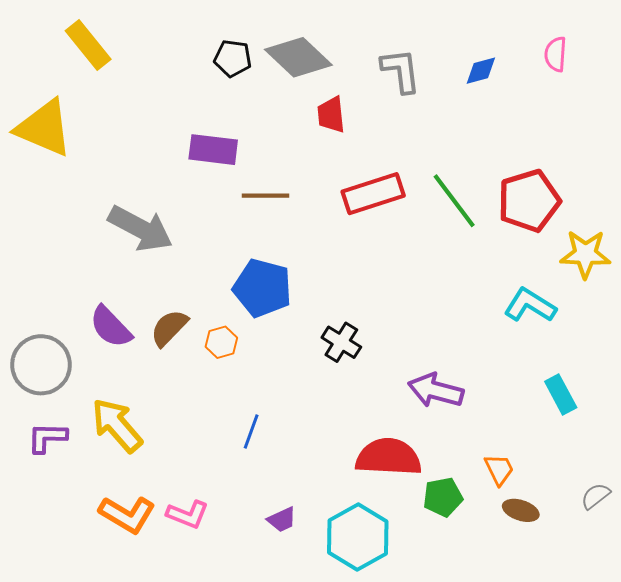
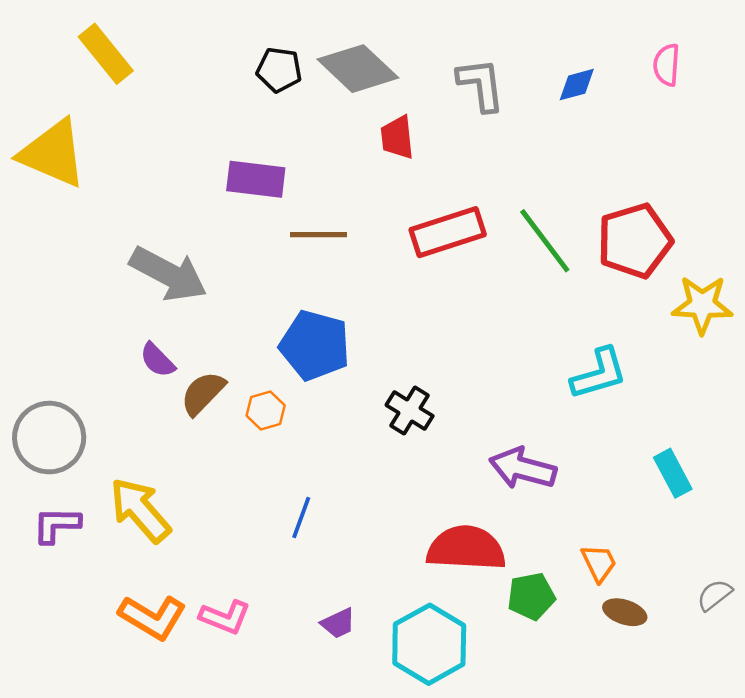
cyan L-shape: (530, 305) -> (599, 374), moved, turned 132
purple semicircle: (111, 327) -> (157, 360), moved, size x0.7

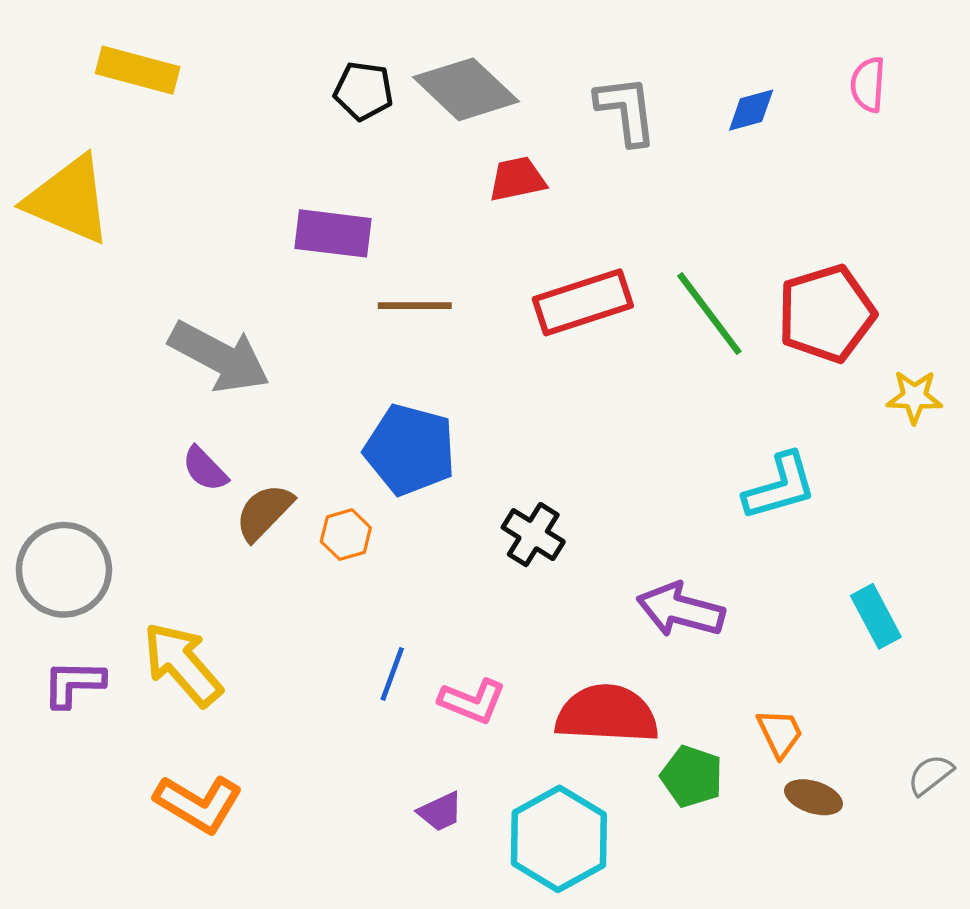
yellow rectangle: (106, 54) -> (138, 70), turned -36
red trapezoid: (397, 137) -> (517, 179), turned 84
yellow star: (702, 305) -> (914, 397), size x0.7
green pentagon: (531, 596) -> (692, 776), turned 30
pink L-shape: (225, 617) -> (472, 701), moved

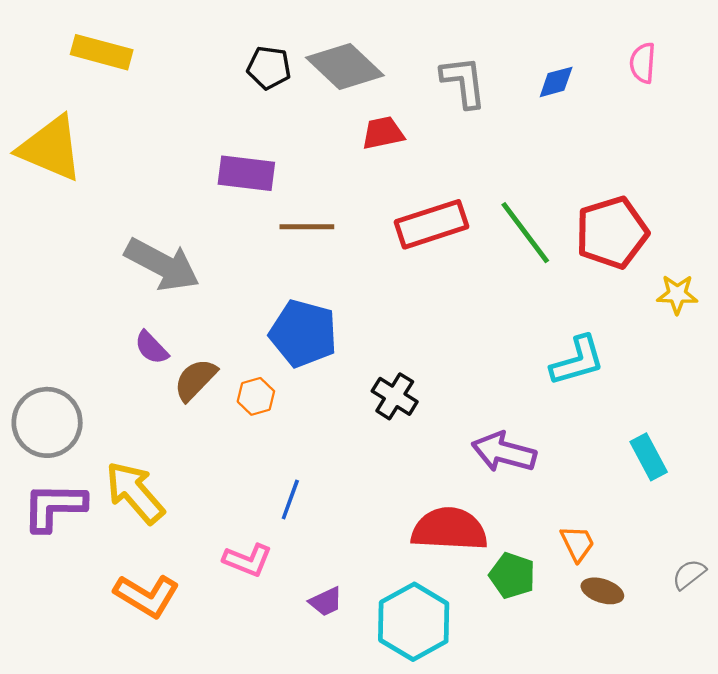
purple L-shape: (74, 684) -> (54, 507), size x1.4
pink L-shape: (472, 701) -> (248, 560), moved

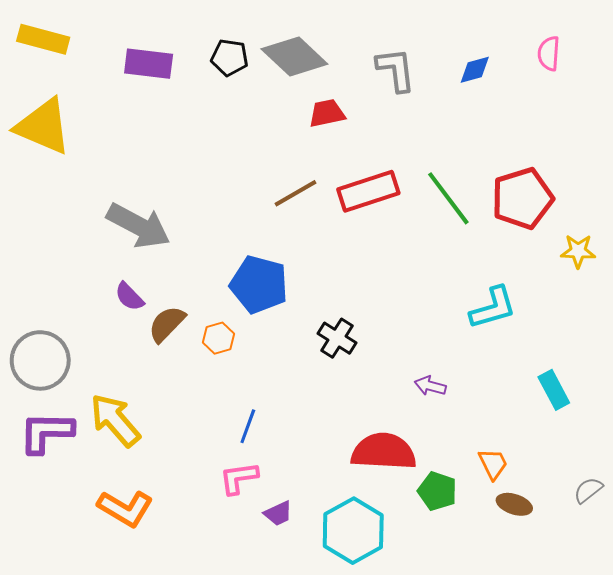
yellow rectangle: (102, 52) -> (43, 39), moved
purple rectangle: (246, 173) -> (149, 64), moved
brown line: (307, 227) -> (295, 193), moved, turned -30
purple arrow: (504, 452) -> (430, 386), size x0.6
pink L-shape: (248, 560) -> (239, 478), moved, turned 150

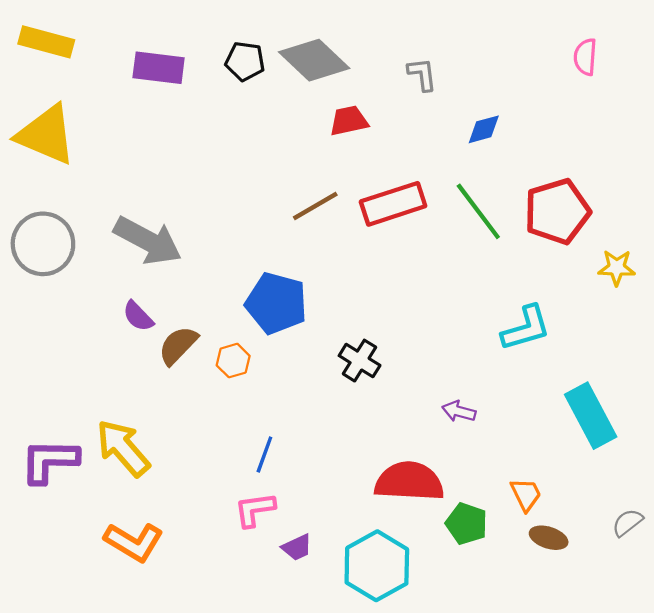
gray L-shape: (396, 70) -> (422, 74), size x0.7
blue diamond: (475, 70) -> (484, 129), moved
gray circle: (40, 360) -> (43, 244), moved
cyan rectangle: (554, 390) -> (591, 416), size x1.5

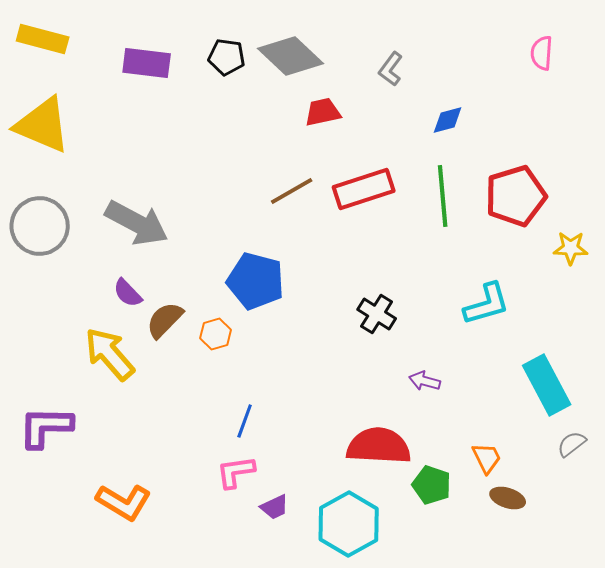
gray L-shape: (422, 74) -> (391, 69), turned -136
green line: (478, 211) -> (443, 196), turned 32
black cross: (360, 361) -> (377, 314), moved
yellow arrow: (123, 448) -> (110, 354), moved
gray semicircle: (627, 523) -> (572, 444), moved

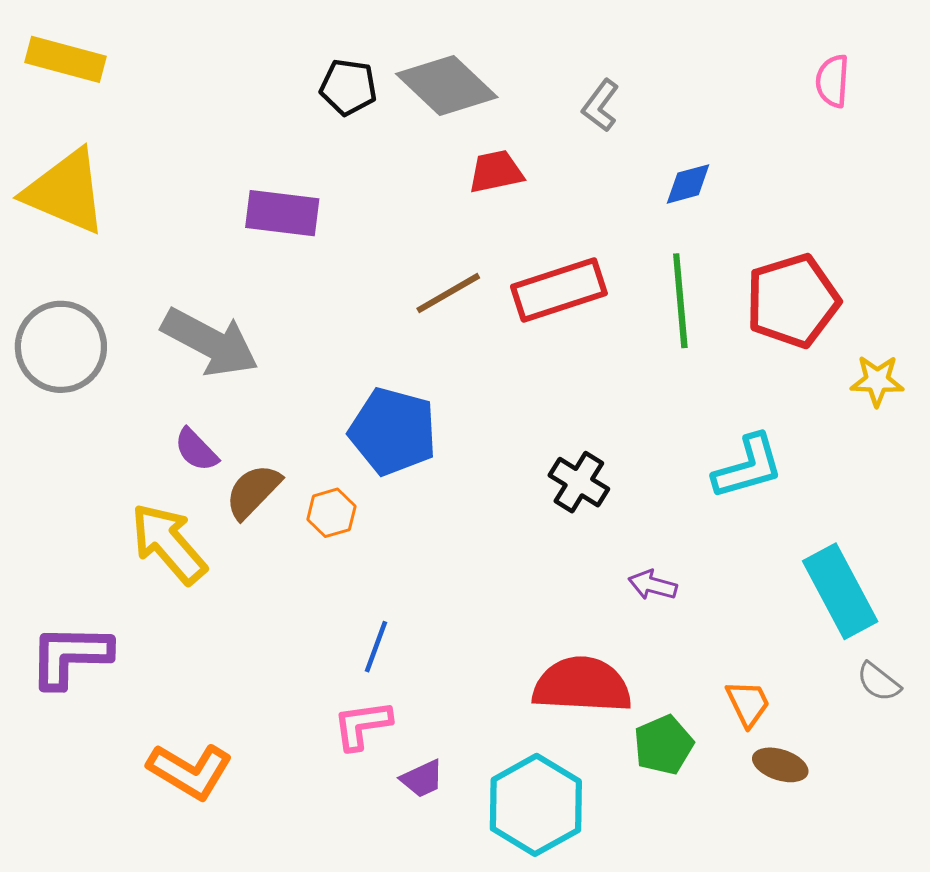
purple rectangle: (147, 63) -> (282, 213), moved
gray semicircle: (572, 444) -> (879, 682), turned -104
green pentagon: (432, 485) -> (663, 745), turned 30

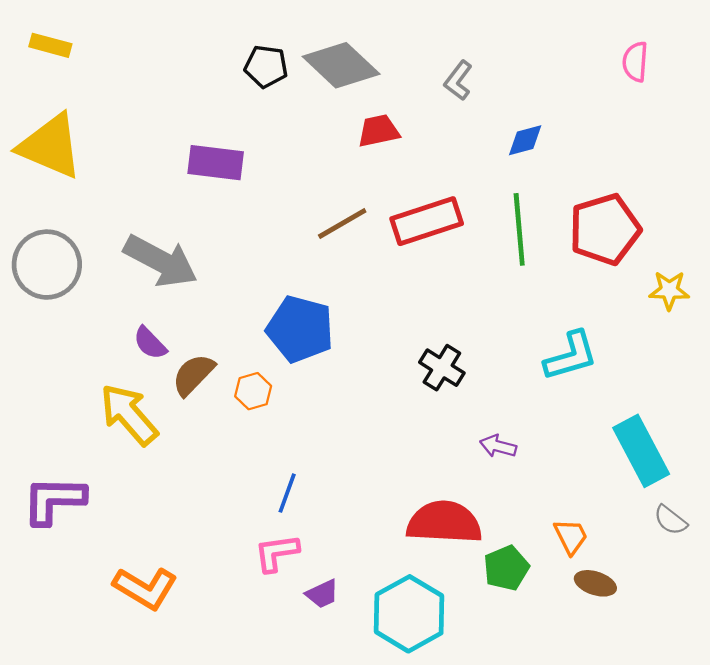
yellow rectangle: (66, 59) -> (50, 45), size x0.7

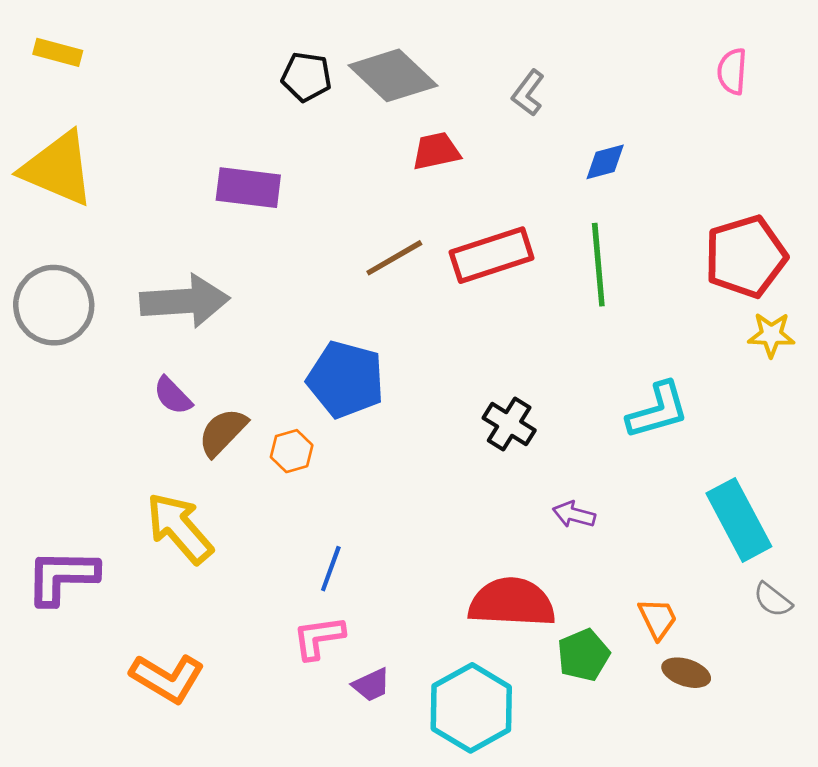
red pentagon: (605, 229) -> (746, 256), moved
gray arrow: (161, 261) -> (185, 301), turned -32
yellow arrow: (129, 415) -> (179, 528), moved

